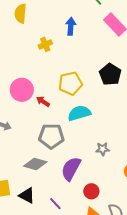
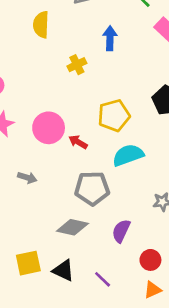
purple semicircle: (71, 169) -> (121, 231), size x0.7

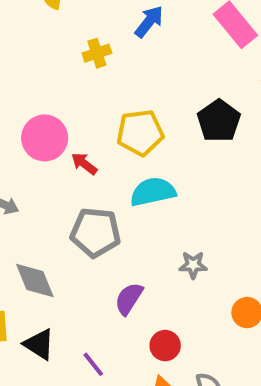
blue arrow: (110, 38) -> (149, 22), turned 30
gray diamond: (72, 227) -> (35, 280), moved, turned 48

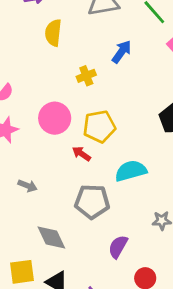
yellow pentagon: (140, 133) -> (99, 127), moved
pink circle: (45, 138) -> (55, 118), moved

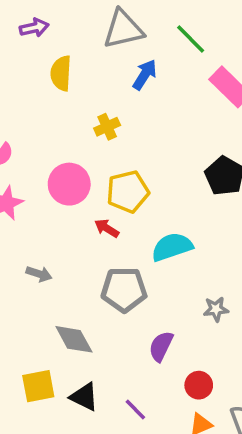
blue arrow: (122, 52) -> (145, 75), moved

